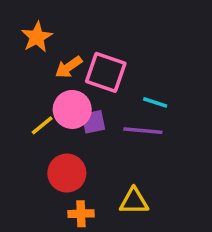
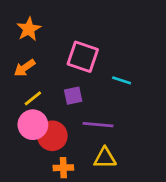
orange arrow: (69, 67) -> (25, 68), moved
pink circle: (72, 109) -> (33, 125), moved
purple line: (143, 131) -> (98, 125), moved

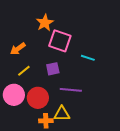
orange star: (29, 29) -> (45, 23), moved
pink circle: (33, 125) -> (14, 95), moved
yellow triangle: (105, 158) -> (62, 114), moved

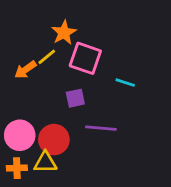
yellow line: (24, 71) -> (47, 57), moved
yellow triangle: (62, 114) -> (45, 162), moved
orange cross: (46, 121) -> (17, 168), moved

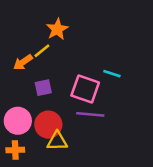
pink square: (85, 58) -> (85, 89), moved
purple square: (75, 98) -> (43, 88), moved
yellow triangle: (45, 162) -> (57, 141), moved

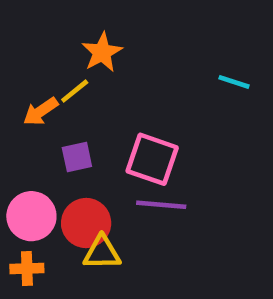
cyan line: (112, 74) -> (234, 82), moved

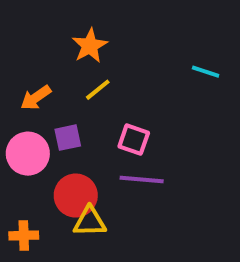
yellow line: (75, 91) -> (98, 90), moved
pink square: (152, 159) -> (134, 140), size x0.7
pink circle: (31, 216) -> (28, 154), moved

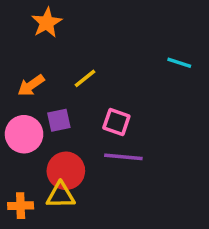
orange star: (90, 46) -> (47, 23), moved
yellow triangle: (90, 221) -> (61, 195), moved

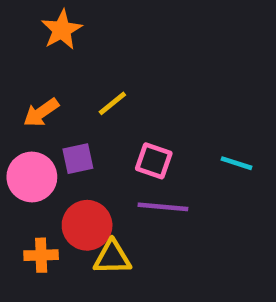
cyan line: (179, 63) -> (237, 163), moved
yellow triangle: (61, 195) -> (112, 257), moved
orange cross: (21, 206) -> (41, 255), moved

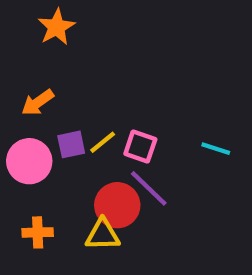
yellow line: (112, 103) -> (103, 142), moved
purple line: (163, 207) -> (149, 188), turned 39
red circle: (87, 225) -> (117, 205), moved

